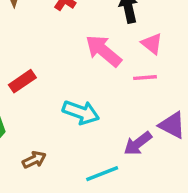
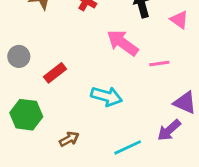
pink triangle: (152, 44) -> (179, 20), moved
purple arrow: (138, 143) -> (169, 130), moved

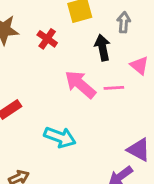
pink line: (159, 64) -> (114, 88), moved

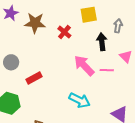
cyan arrow: (60, 137) -> (80, 100), moved

